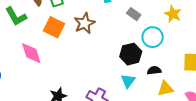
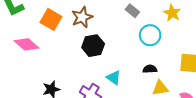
pink diamond: (31, 53) -> (27, 44), turned -35
black hexagon: (131, 54) -> (93, 46), moved
cyan triangle: (128, 81) -> (114, 78), moved, turned -35

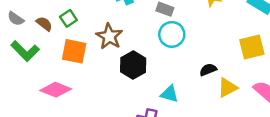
cyan circle: (150, 35) -> (172, 34), moved

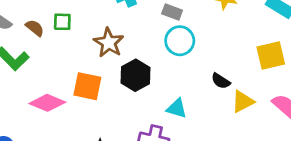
green square: (68, 18) -> (62, 22), turned 35
orange square: (74, 51) -> (87, 86), moved
black semicircle: (208, 70) -> (221, 81), turned -126

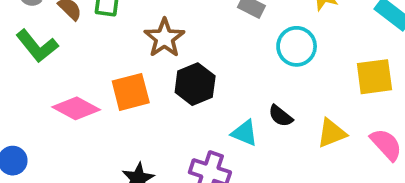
cyan circle: (180, 41) -> (297, 46), moved
black semicircle: (221, 81) -> (281, 116), moved
orange square: (87, 86) -> (131, 92), turned -32

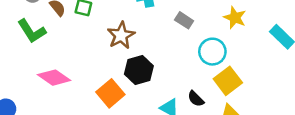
yellow square: (374, 77) -> (228, 81), moved, turned -36
orange square: (131, 92) -> (110, 93), moved, turned -32

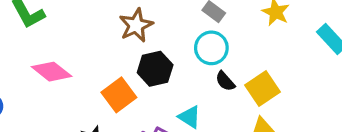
cyan circle: (212, 52) -> (211, 48), moved
black semicircle: (196, 99) -> (225, 81), moved

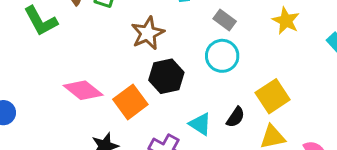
pink diamond: (52, 72) -> (83, 90), moved
black semicircle: (225, 81) -> (236, 117), moved, turned -105

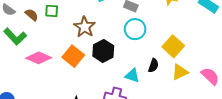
pink diamond: (83, 90) -> (39, 58), moved
orange square: (130, 102) -> (73, 56), moved

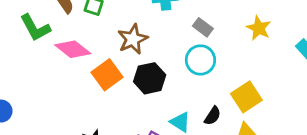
pink diamond: (39, 58) -> (73, 49), moved

